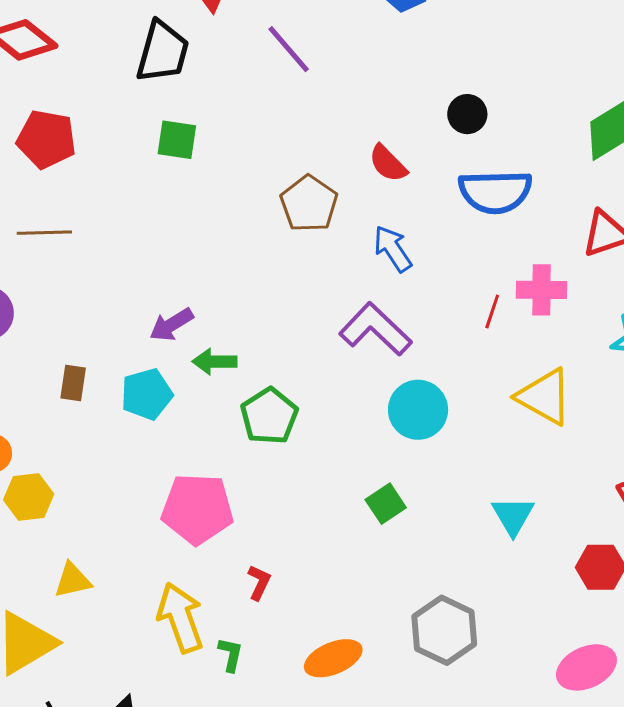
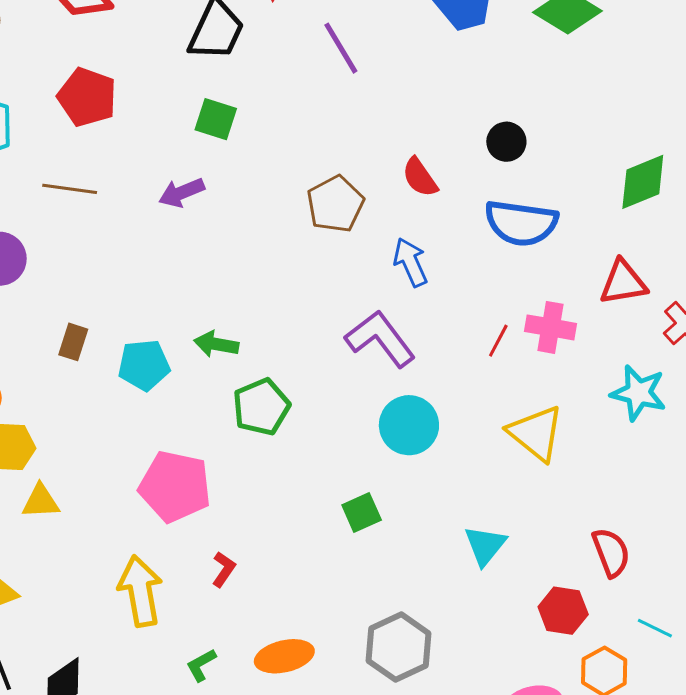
purple arrow: (172, 325) -> (182, 193), moved
yellow triangle: (73, 580) -> (41, 501), moved
green L-shape: (230, 655) -> (201, 665), moved, turned -141

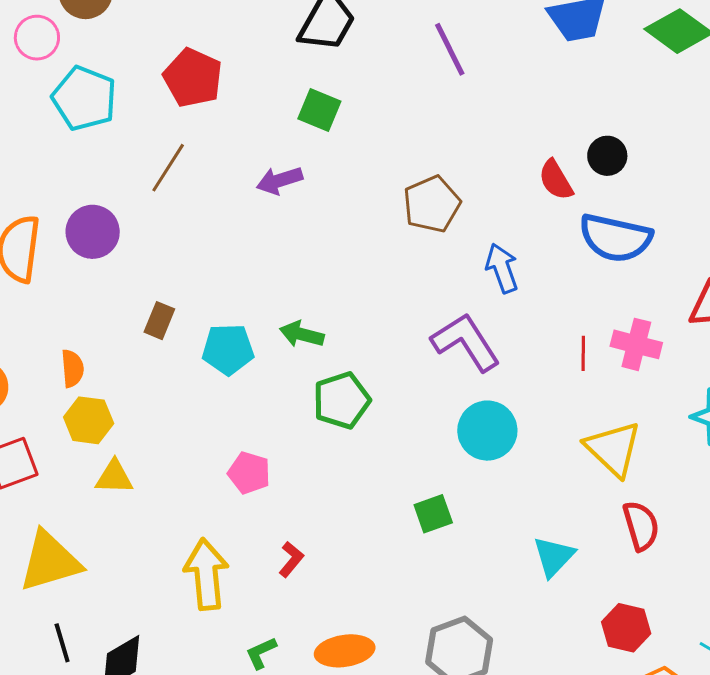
red semicircle: (420, 177) -> (556, 180), moved
brown line: (70, 189) -> (168, 168), turned -70
red line: (498, 341) -> (583, 353), turned -32
pink pentagon: (175, 487) -> (249, 473), size x0.6
red semicircle: (611, 552) -> (641, 526), moved

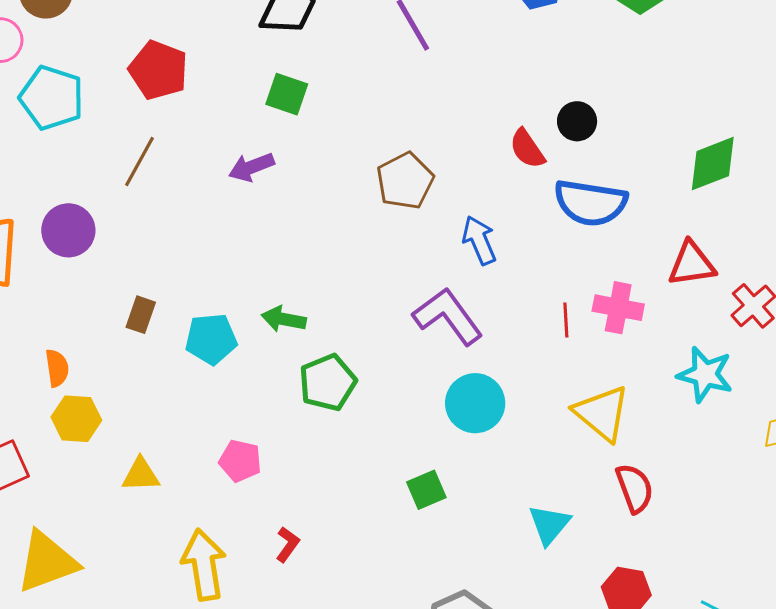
yellow triangle: (114, 477) -> (141, 475), moved

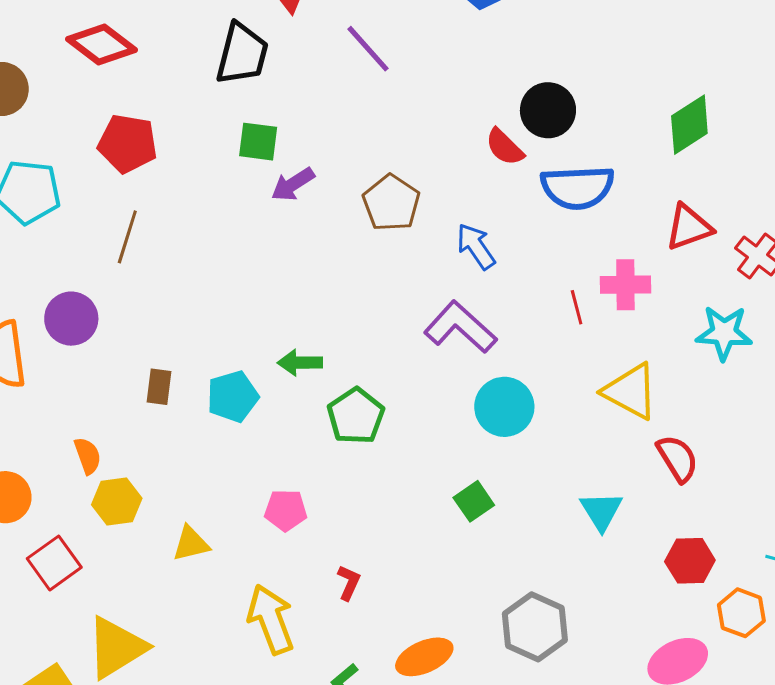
black circle: (577, 121) -> (548, 110), size x1.4
purple arrow: (251, 167) -> (293, 184), moved

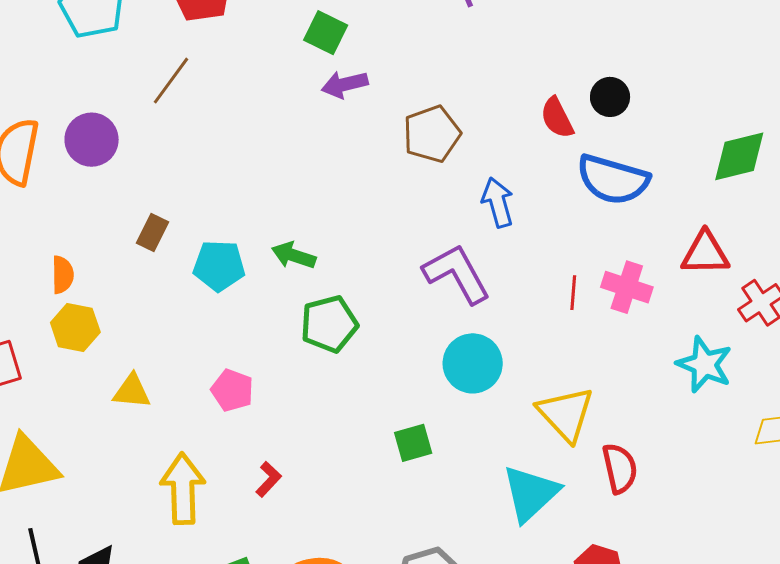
black circle: (548, 110) -> (610, 97), size x0.7
yellow triangle: (631, 391) -> (566, 414), moved
cyan triangle: (601, 511) -> (531, 493), size x1.4

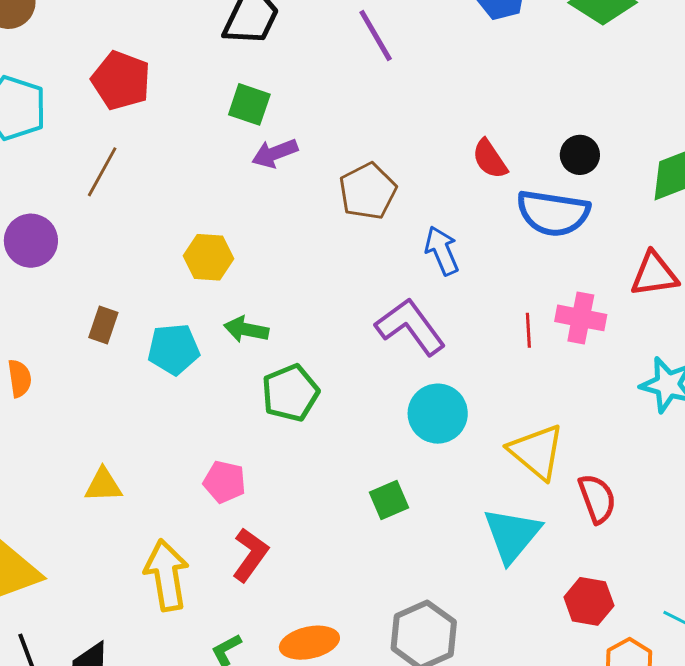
black circle: (610, 97) -> (580, 155), moved
yellow hexagon: (75, 327) -> (209, 257), moved
pink pentagon: (232, 390) -> (224, 482), moved
red L-shape: (268, 479) -> (250, 555), size x1.5

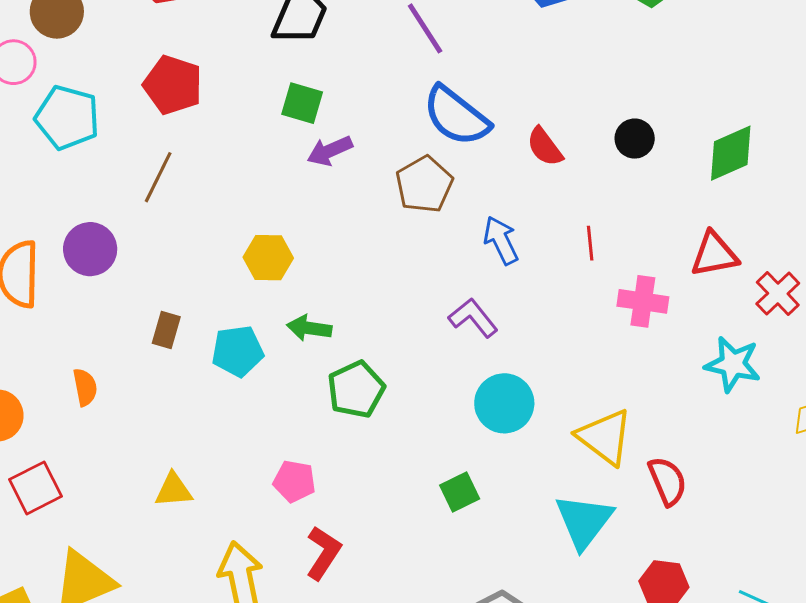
blue semicircle: (553, 213) -> (456, 116), moved, turned 32
purple L-shape: (410, 327) -> (473, 318), size x0.7
red line: (528, 330) -> (590, 243), moved

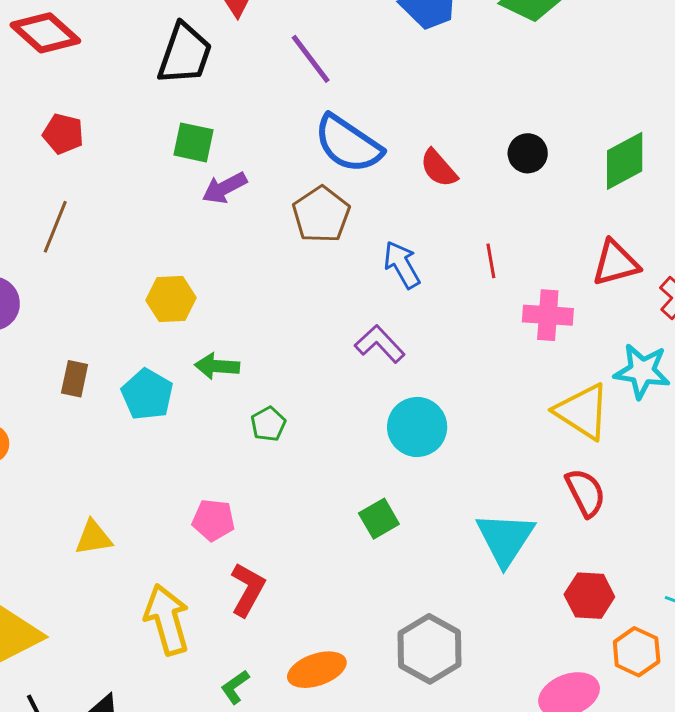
red pentagon: (173, 85) -> (63, 134), size x0.7
cyan pentagon: (238, 351) -> (147, 394), turned -30
green pentagon: (356, 389) -> (268, 424), size x0.6
yellow triangle: (605, 437) -> (582, 412), moved

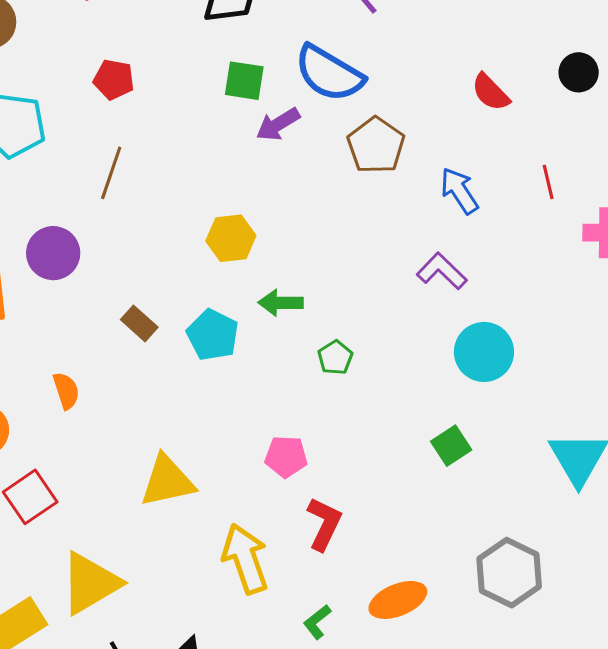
blue semicircle: (348, 144) -> (329, 73), moved
brown rectangle: (75, 379) -> (139, 323), turned -57
yellow triangle: (94, 538) -> (167, 481), size x1.5

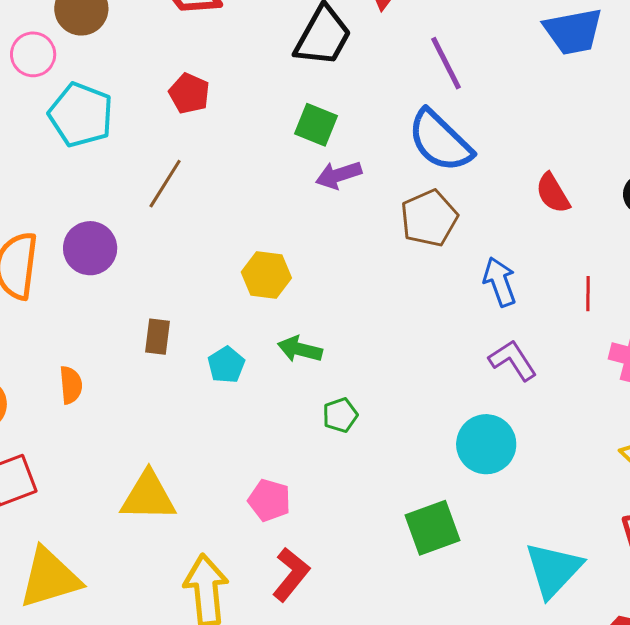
blue semicircle: (329, 73) -> (440, 141), moved
purple L-shape: (442, 271) -> (513, 360), moved
brown rectangle: (139, 323) -> (157, 337), turned 42
cyan pentagon: (213, 335) -> (226, 365), size x0.7
green square: (451, 446) -> (433, 528), size x1.4

